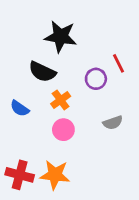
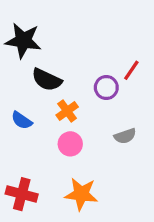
black star: (61, 36) -> (23, 41), moved
red line: (118, 63) -> (131, 70), turned 60
orange star: (55, 175) -> (81, 194), moved

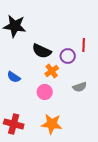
red line: (131, 70) -> (84, 45), turned -32
black semicircle: (47, 80) -> (42, 51), moved
orange cross: (67, 111) -> (52, 71), moved

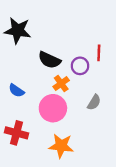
gray semicircle: (80, 87) -> (94, 102), turned -40
pink circle: (45, 92) -> (53, 108), size x1.5
red cross: (14, 124) -> (16, 133), moved

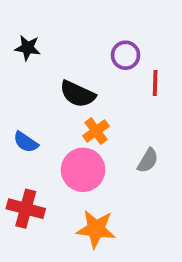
black star: (18, 31) -> (28, 48), size x0.6
purple circle: (80, 66) -> (126, 55), moved

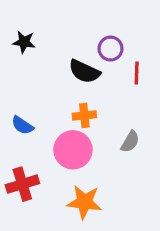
black semicircle: (77, 94) -> (84, 71), moved
orange cross: (96, 131) -> (84, 116), turned 30
red cross: (26, 209) -> (22, 184), turned -32

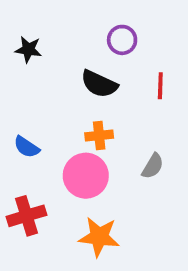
purple circle: (111, 49) -> (122, 40), moved

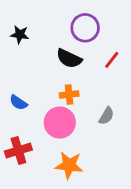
purple circle: (122, 40) -> (85, 28), size x1.4
red line: (160, 86) -> (112, 60), turned 36

